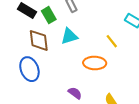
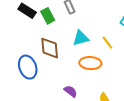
cyan triangle: (69, 36) -> (81, 38), moved
brown diamond: (39, 40) -> (50, 48), moved

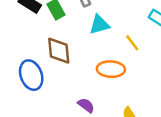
cyan triangle: (81, 38) -> (99, 25), moved

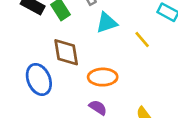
orange ellipse: (111, 69) -> (103, 77), moved

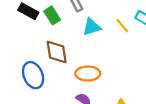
yellow line: (142, 40) -> (122, 26), moved

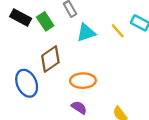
brown diamond: (57, 52) -> (50, 59), turned 65

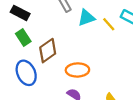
green rectangle: (45, 21) -> (23, 38), moved
cyan triangle: (86, 33) -> (86, 18), moved

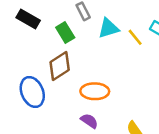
green rectangle: (23, 38) -> (65, 33), moved

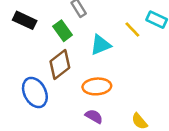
cyan triangle: (108, 28) -> (101, 45), moved

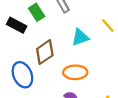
black rectangle: (25, 20) -> (17, 25), moved
green rectangle: (63, 31) -> (37, 12), moved

